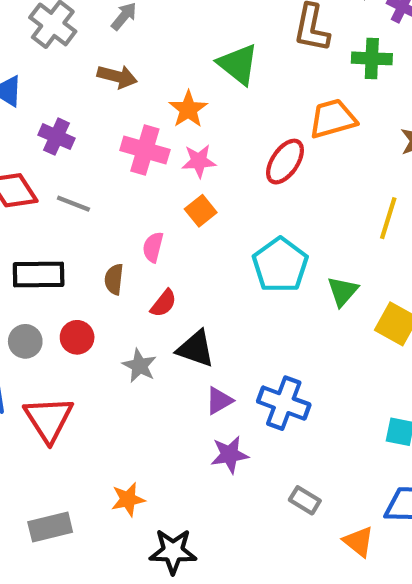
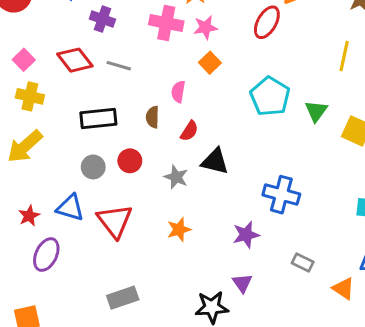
purple triangle: (219, 401) -> (242, 283), moved, turned -30
orange star: (128, 499) -> (179, 229), moved

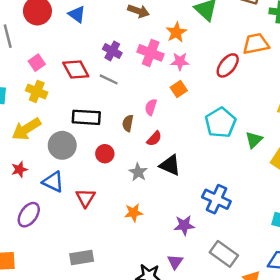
purple cross: (102, 19) -> (112, 51), moved
gray circle: (93, 167) -> (62, 145), moved, size x1.5
red star: (29, 216) -> (19, 169), moved
red triangle: (115, 221) -> (85, 198), size x0.7
gray rectangle: (303, 262) -> (224, 254), size x1.6

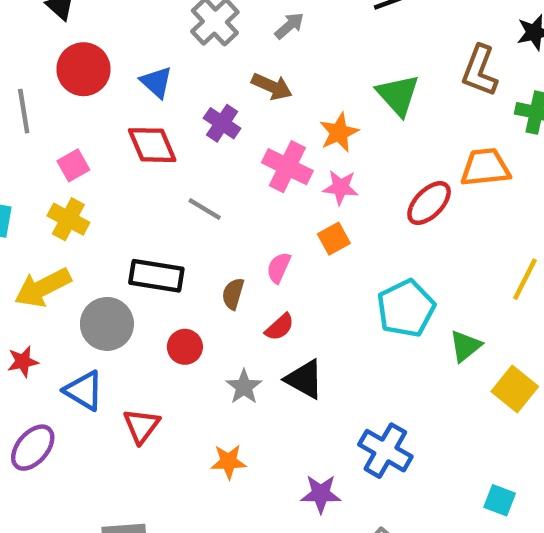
purple cross: (112, 51) -> (222, 123), moved
red diamond: (76, 70) -> (152, 145), moved

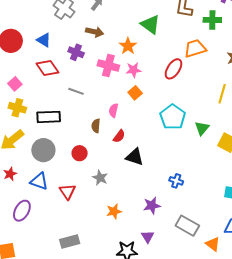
black rectangle: (156, 276) -> (49, 117), moved
gray star: (244, 387) -> (100, 178), moved
blue cross: (385, 451) -> (176, 181), size x0.6
orange star: (228, 462) -> (114, 211), moved

